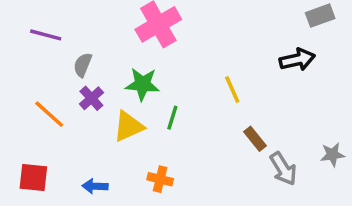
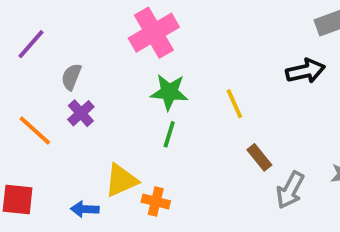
purple line: (46, 35) -> (31, 44), turned -64
green star: (142, 84) -> (169, 92), moved
yellow triangle: (128, 126) -> (121, 180), moved
gray arrow: (283, 169) -> (290, 190), turned 60

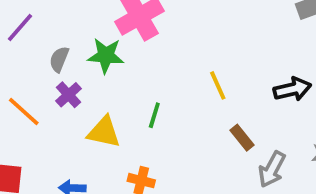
black arrow: (305, 71) -> (292, 89), moved
green star: (169, 92) -> (106, 56), moved
yellow triangle: (121, 180) -> (104, 132), moved, turned 36

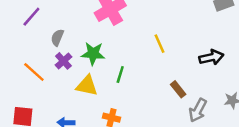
green star: (106, 56) -> (93, 54), moved
yellow line: (218, 85) -> (160, 44), moved

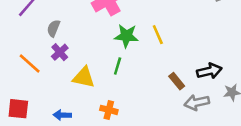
green star: (93, 54) -> (126, 36), moved
black arrow: (211, 57) -> (209, 71), moved
gray arrow: (198, 110) -> (197, 102), turned 50

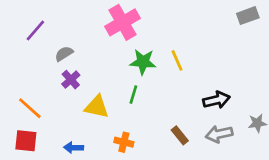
gray semicircle: (53, 28) -> (64, 54), turned 36
orange line: (30, 63) -> (30, 108), moved
black arrow: (209, 71) -> (216, 100), moved
brown rectangle: (177, 81) -> (180, 135), moved

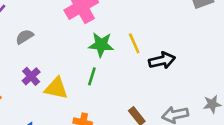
purple cross: (71, 80) -> (31, 76), moved
black arrow: (216, 100) -> (162, 60), moved

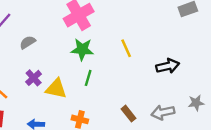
green star: (101, 45) -> (82, 49), moved
black arrow: (162, 60) -> (168, 66), moved

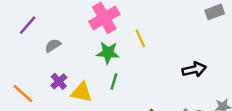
yellow line: (126, 48) -> (140, 38), moved

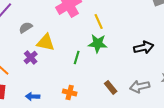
green star: (108, 53) -> (98, 43), moved
yellow triangle: (82, 92) -> (46, 42), moved

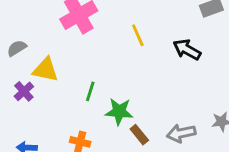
yellow line: (99, 21) -> (138, 35), moved
green star: (98, 43) -> (119, 112), moved
black arrow: (144, 47) -> (187, 50), moved, turned -138

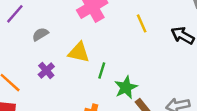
yellow triangle: (46, 70) -> (79, 52), moved
green star: (119, 112) -> (126, 87), turned -30

